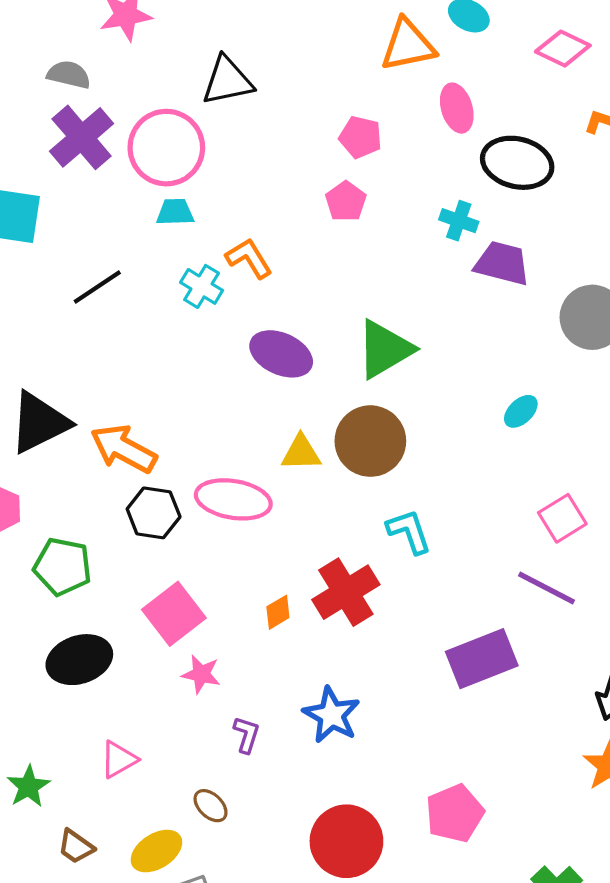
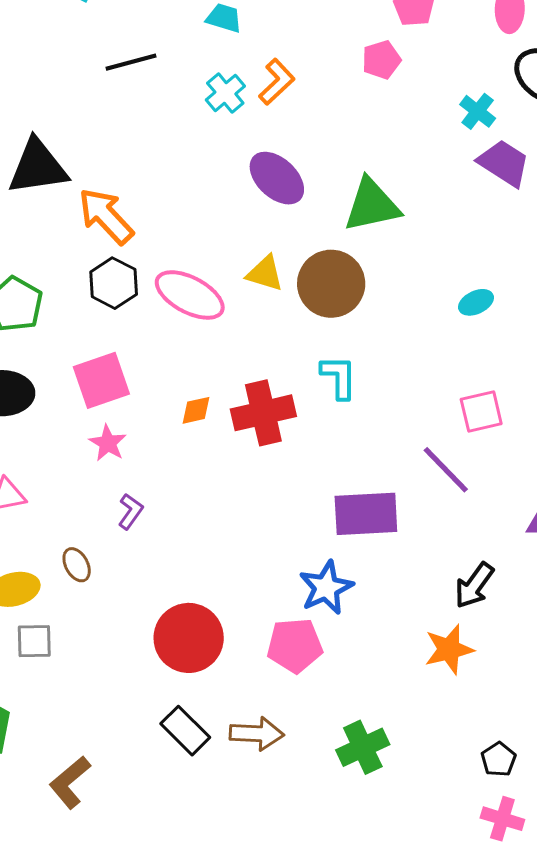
orange L-shape: (249, 258) -> (277, 82), turned 60
blue star: (332, 715) -> (326, 588), moved

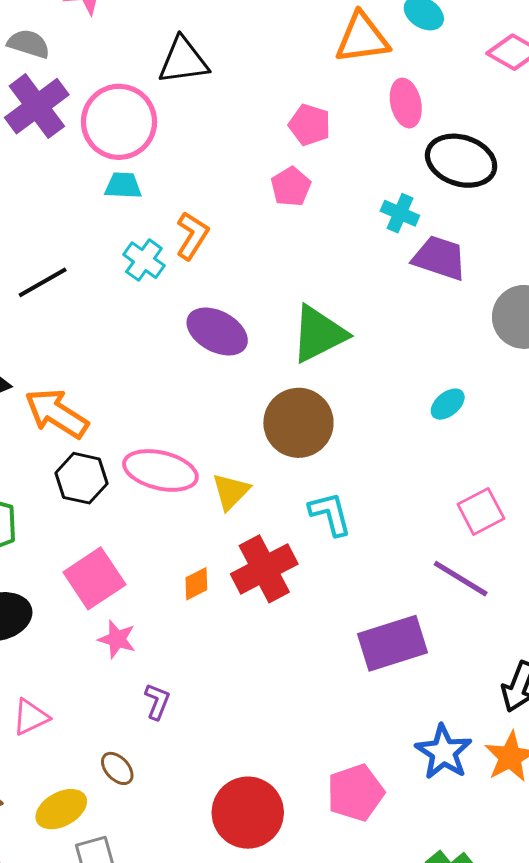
black line: (131, 62) -> (43, 282), moved
yellow triangle: (265, 273) -> (231, 492), moved, turned -48
blue star: (326, 588) -> (444, 752), moved

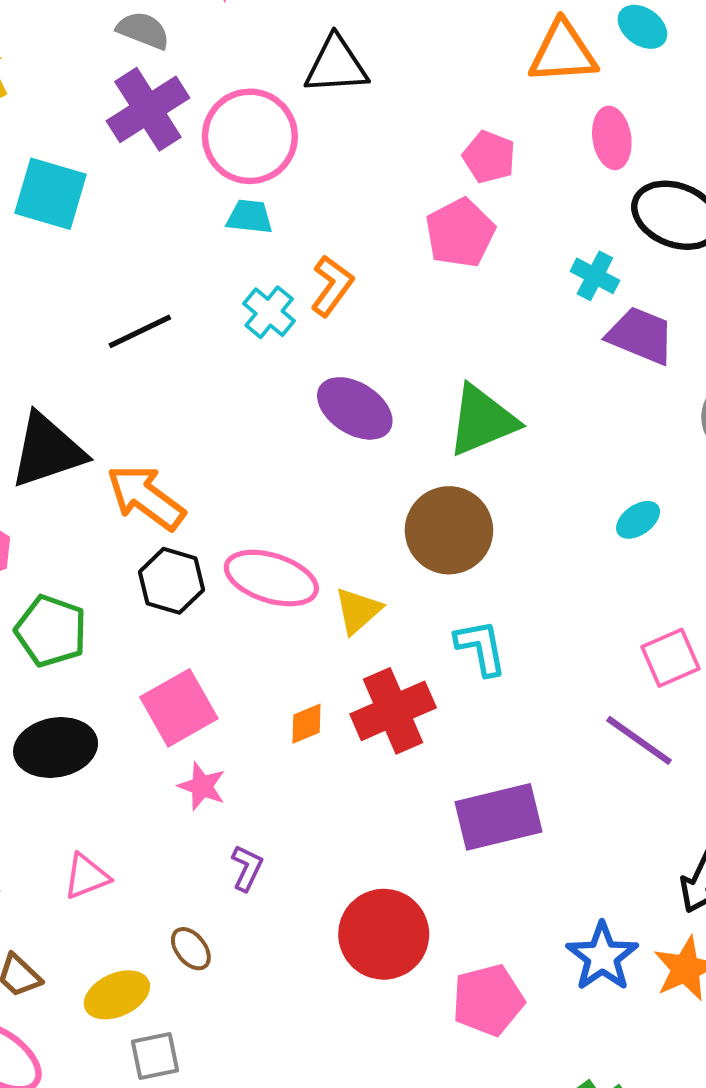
pink pentagon: (291, 187) -> (460, 233), size x1.4
purple rectangle: (393, 643) -> (498, 817), moved
red circle: (248, 813) -> (384, 934), moved

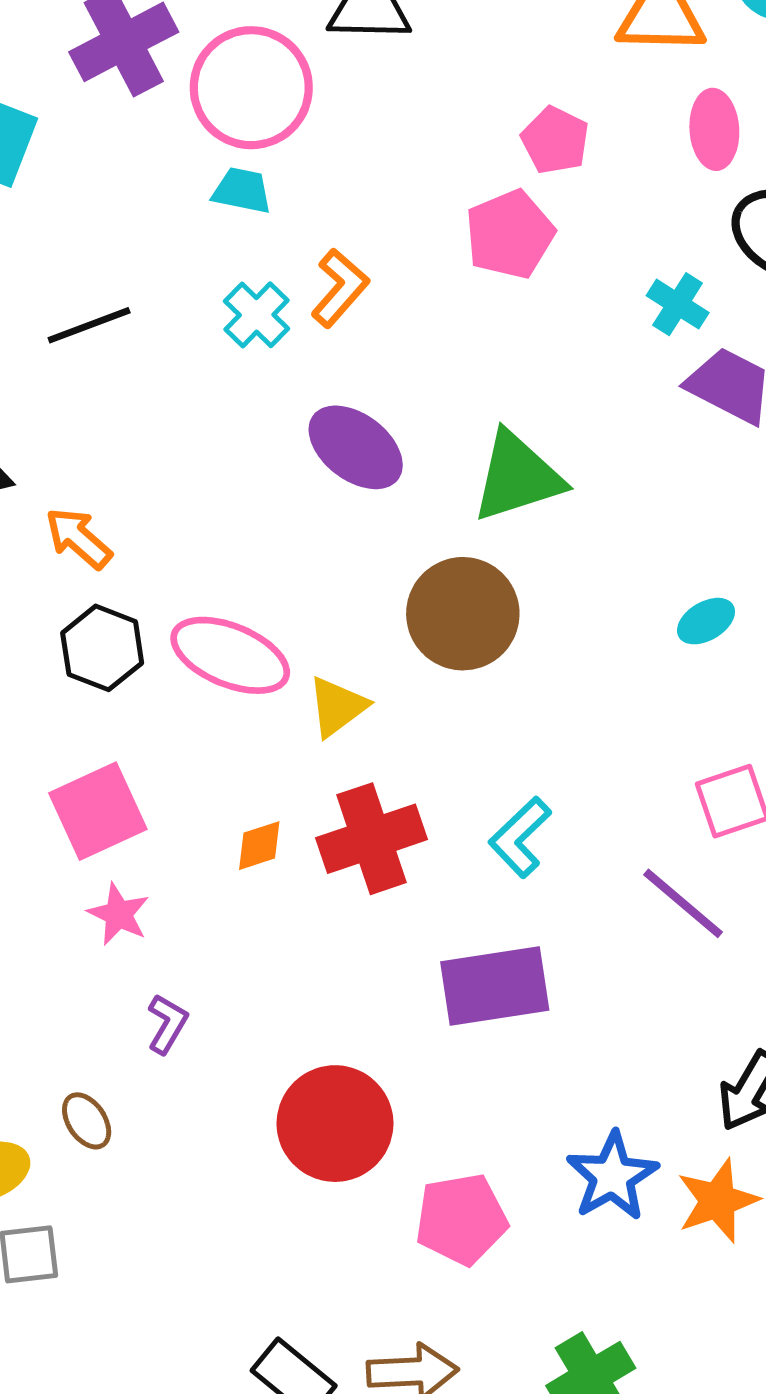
orange arrow: (146, 497) -> (78, 538), size x0.7
cyan L-shape: (481, 647) -> (520, 837), moved, turned -128

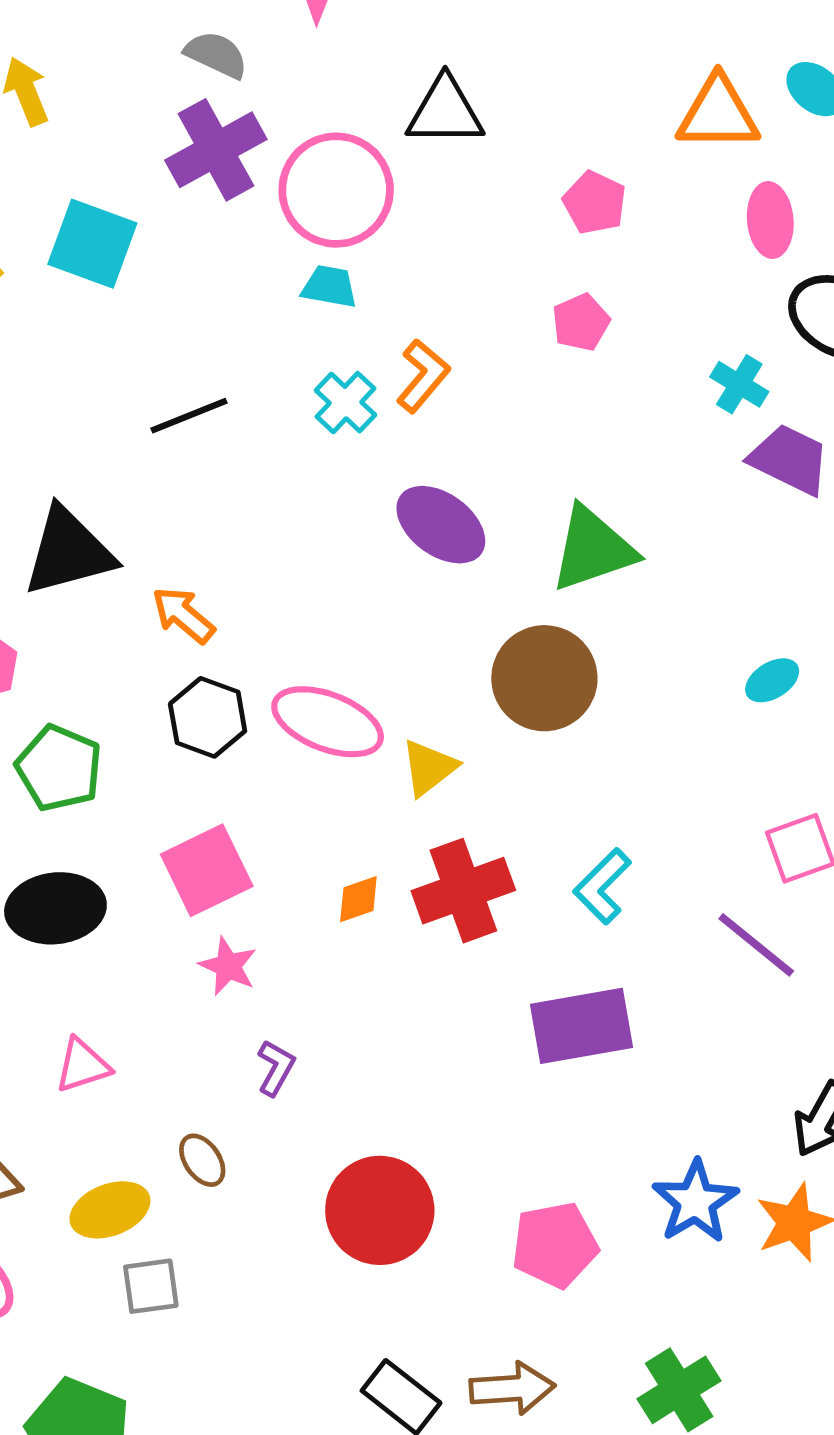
pink pentagon: (555, 140) -> (595, 203), moved
pink pentagon: (510, 234) -> (581, 322), size x0.7
red circle: (335, 1124) -> (380, 1210), moved

